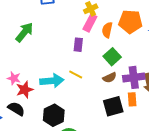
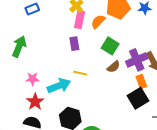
orange semicircle: (107, 30) -> (98, 22), turned 49
pink star: (14, 78) -> (32, 79), moved
black square: (113, 106) -> (138, 98), moved

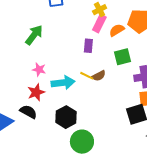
green square: (110, 46) -> (123, 57), turned 30
brown semicircle: (114, 67) -> (99, 76), moved

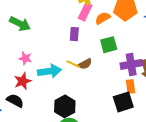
green arrow: (34, 35) -> (20, 24), turned 80
black hexagon: (66, 117) -> (65, 106), moved

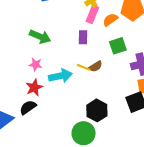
green arrow: (20, 24) -> (40, 37), moved
black semicircle: (15, 101) -> (28, 107), turned -60
black hexagon: (65, 106) -> (97, 110), moved

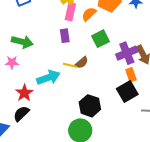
pink star: (36, 64) -> (12, 62), moved

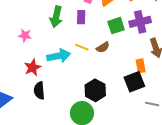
green arrow: (22, 42) -> (56, 17), moved, turned 80
purple cross: (127, 53) -> (140, 22), moved
brown semicircle: (82, 63) -> (103, 47), moved
black semicircle: (21, 114) -> (39, 91), moved, turned -60

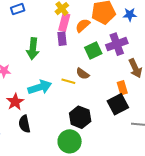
purple rectangle: (81, 17) -> (62, 39), moved
yellow line: (82, 47) -> (68, 81), moved
brown semicircle: (103, 47) -> (83, 74), turned 72

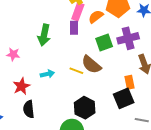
brown semicircle: (83, 74) -> (91, 65), size x1.5
cyan arrow: (40, 87) -> (47, 74), size x0.6

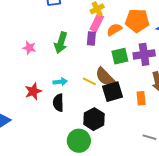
pink star: (13, 54) -> (29, 48), moved
black square: (124, 98) -> (113, 92), moved
black semicircle: (29, 109) -> (58, 103), moved

